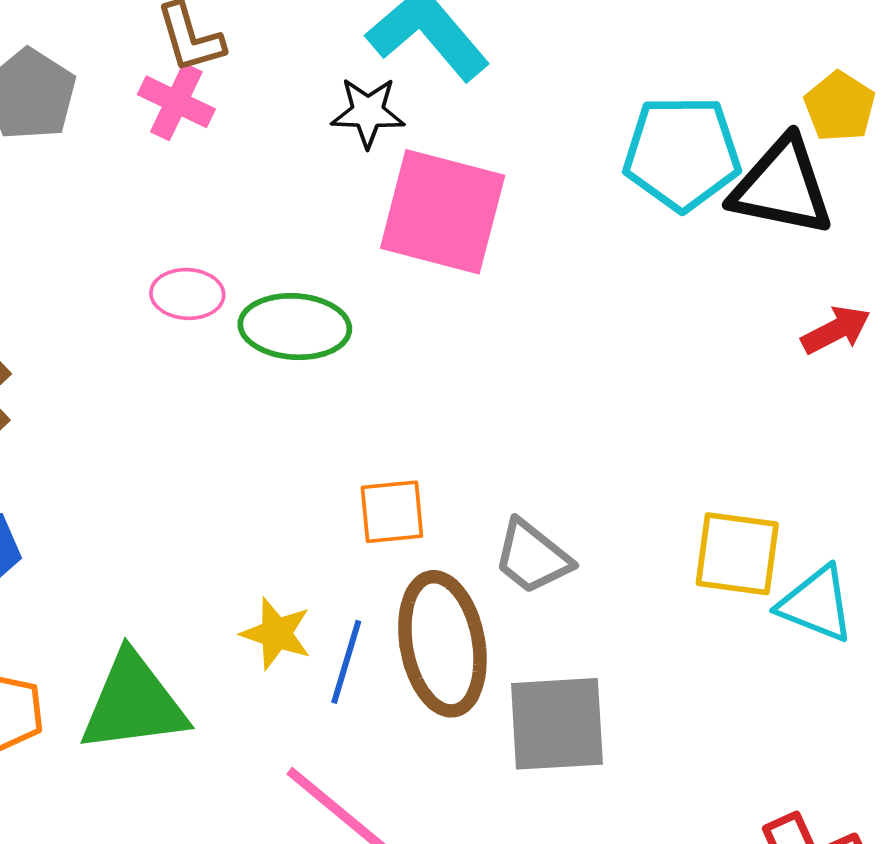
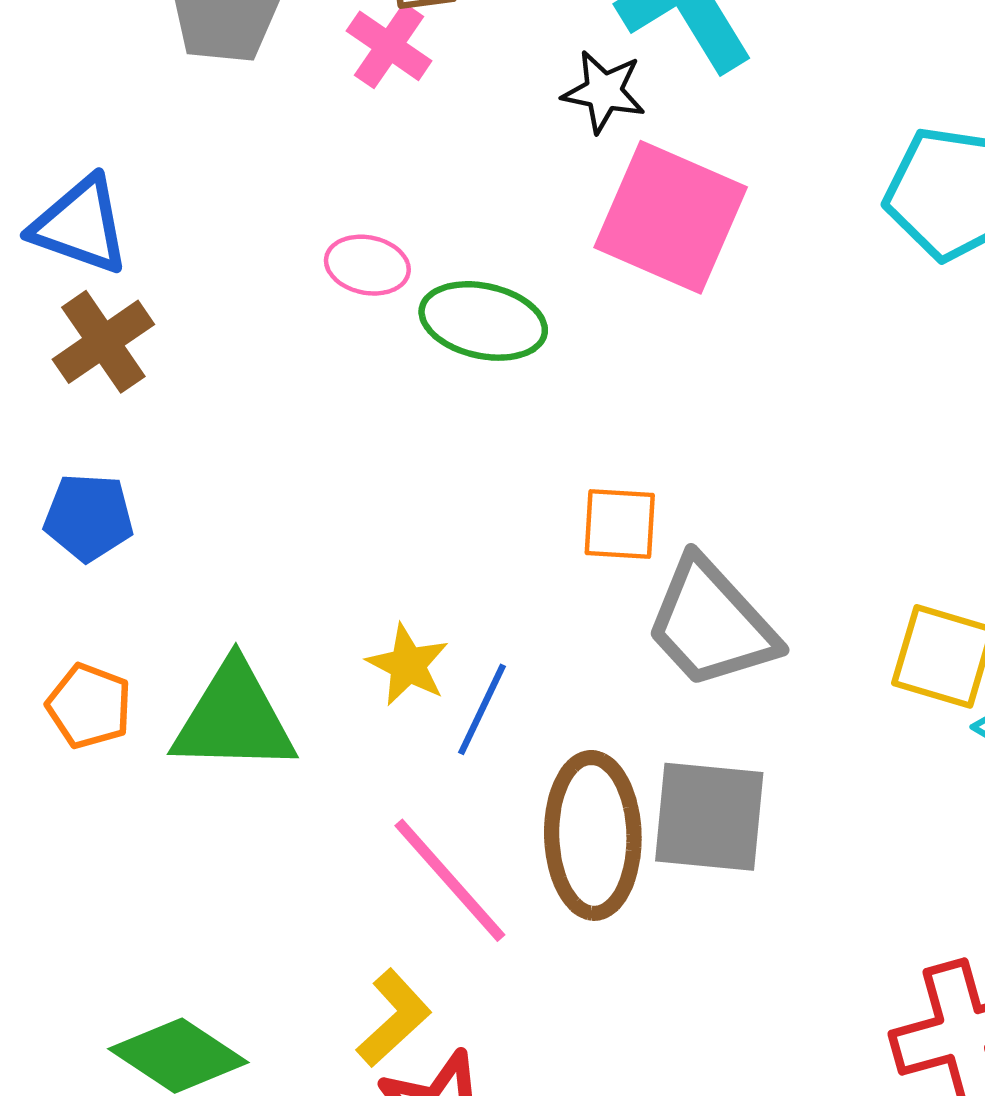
orange square: (392, 512) -> (620, 524), moved
gray trapezoid: (532, 557) -> (711, 624), size x1.5
brown ellipse: (442, 644) -> (593, 835), moved

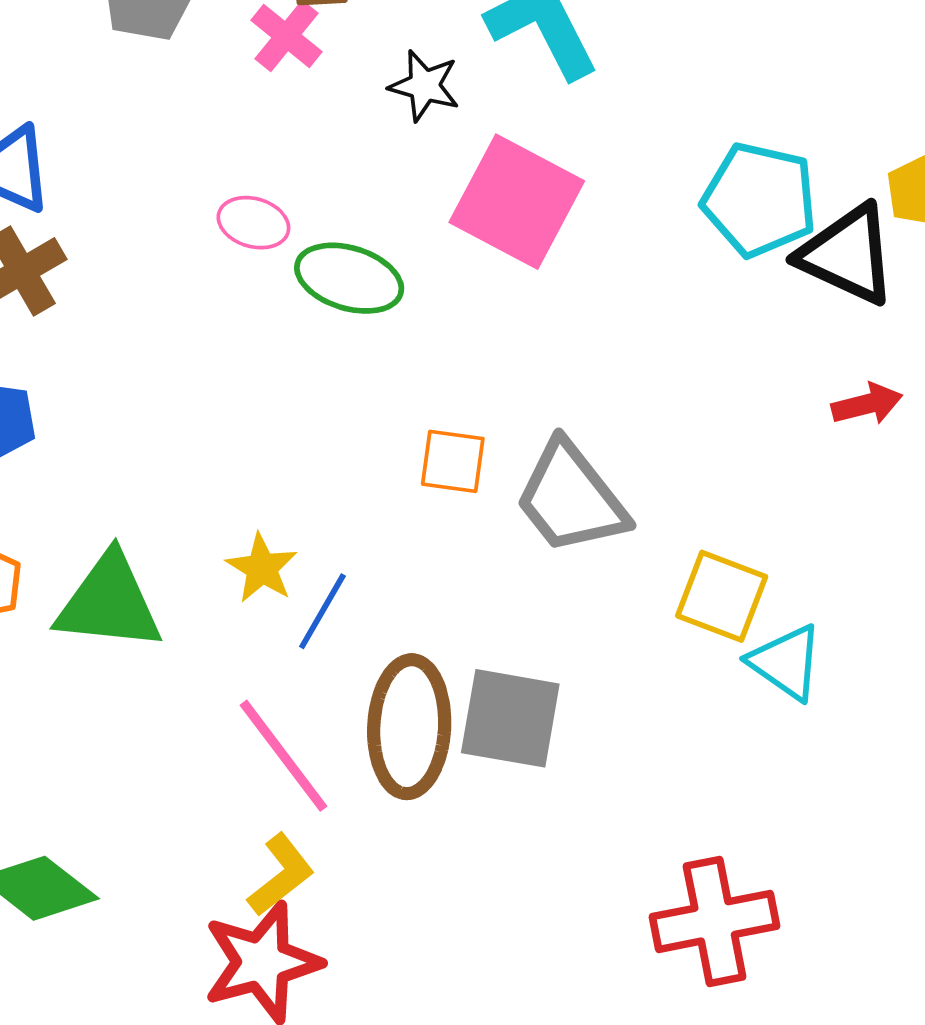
black star: (604, 92) -> (424, 86), moved
gray trapezoid: (711, 624) -> (571, 498), moved
yellow L-shape: (394, 1018) -> (281, 875), moved

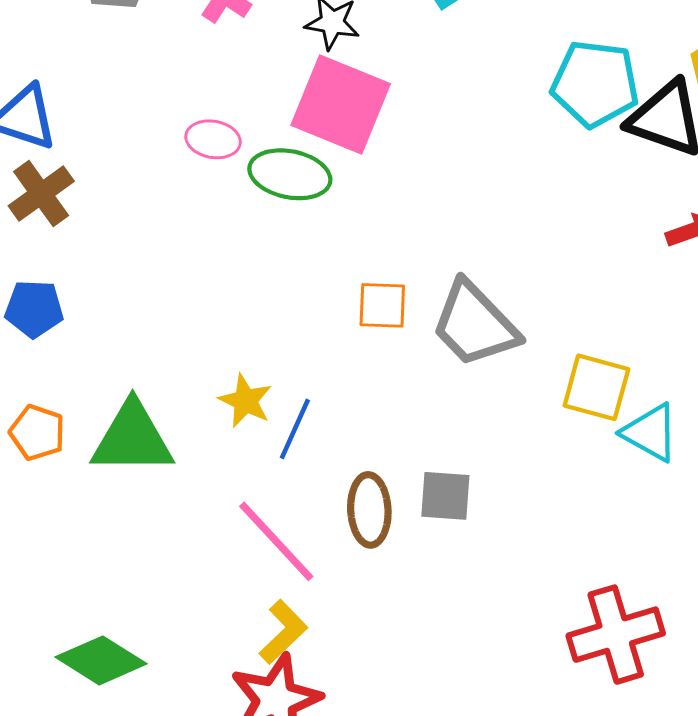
pink square: (517, 202) -> (341, 104), moved
gray square: (510, 718) -> (445, 496), size x0.7
brown ellipse: (409, 727) -> (369, 510), size x0.7

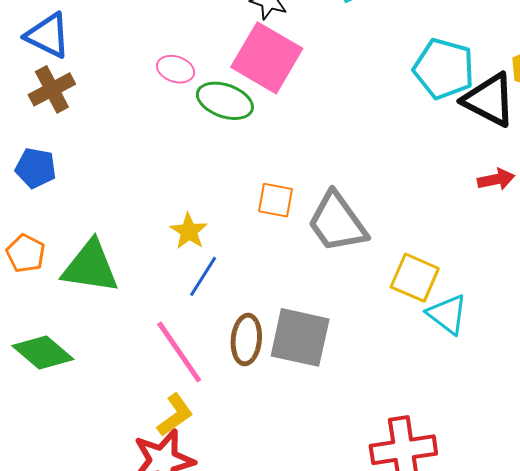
yellow star: (245, 401) -> (189, 231), moved
gray square: (445, 496) -> (300, 337), size x1.6
green diamond: (101, 660) -> (43, 352), moved

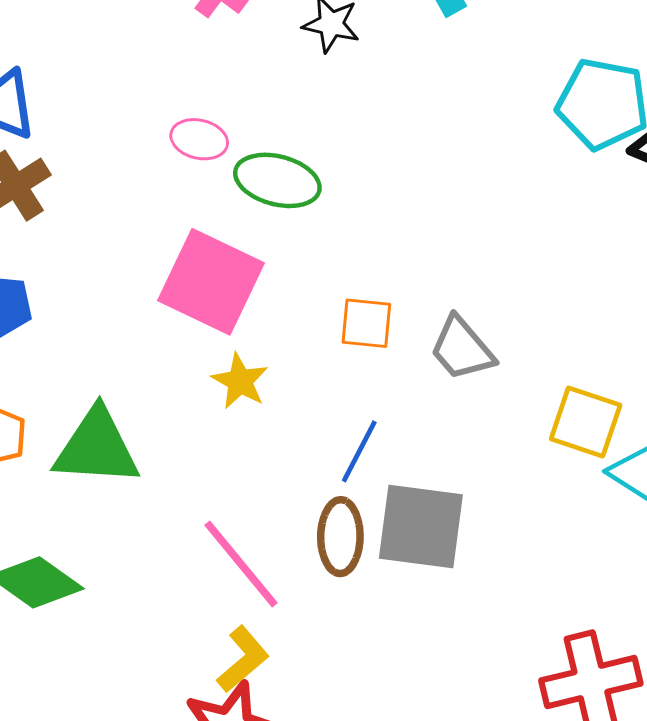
pink square: (267, 58) -> (211, 282), moved
gray trapezoid: (337, 222) -> (462, 349), size x0.7
blue line: (203, 276) -> (359, 451), moved

